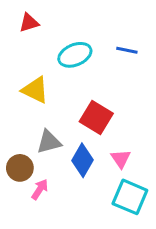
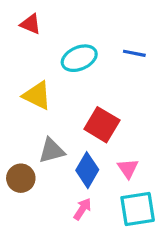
red triangle: (29, 23) -> (31, 24), turned 40
pink arrow: (40, 189) -> (82, 209), moved
cyan square: (130, 197) -> (138, 209), turned -32

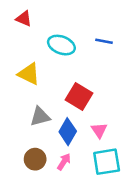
cyan ellipse: (79, 58) -> (61, 45), turned 44
brown circle: (21, 178) -> (35, 159), moved

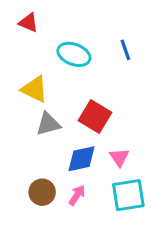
blue line: (104, 41) -> (125, 50), turned 60
gray triangle: (40, 117) -> (48, 124), moved
blue diamond: (68, 132) -> (81, 159), turned 48

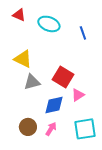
cyan ellipse: (74, 54) -> (49, 24), moved
pink triangle: (119, 157) -> (78, 95), moved, turned 32

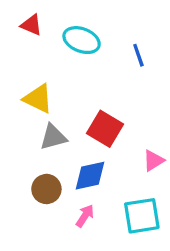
pink triangle: (78, 95) -> (154, 161), moved
brown circle: (28, 127) -> (46, 189), moved

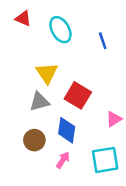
cyan ellipse: (82, 40) -> (60, 30), turned 40
yellow triangle: (38, 99) -> (47, 73), moved, turned 30
blue diamond: (90, 176) -> (67, 130), turned -70

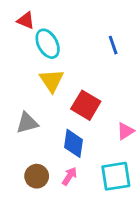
cyan ellipse: (60, 30) -> (48, 44), moved
gray triangle: (39, 102) -> (27, 123), moved
brown circle: (34, 140) -> (37, 176), moved

